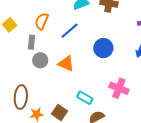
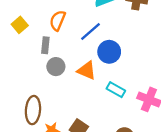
blue circle: (103, 48) -> (109, 52), moved
cyan rectangle: (85, 98) -> (116, 90), moved

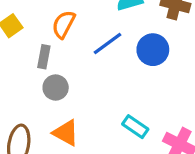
blue circle: (109, 52) -> (153, 50), moved
orange triangle: (87, 70) -> (66, 133), moved

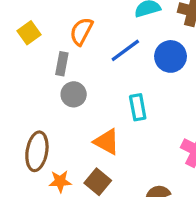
cyan rectangle: (135, 127) -> (138, 107), moved, turned 45
orange triangle: (66, 133) -> (107, 142), moved

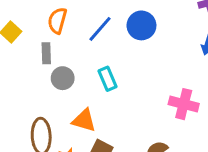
cyan rectangle: (138, 107) -> (108, 79), moved
orange triangle: (107, 142) -> (84, 120), moved

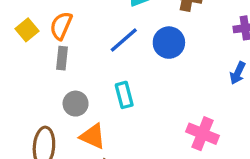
orange semicircle: (57, 21) -> (61, 26), moved
gray circle: (63, 78) -> (76, 104), moved

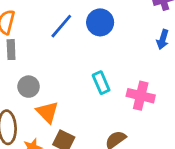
cyan rectangle: (124, 95) -> (101, 83), moved
orange triangle: (93, 136) -> (47, 112), turned 30

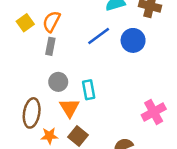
cyan rectangle: (101, 83) -> (89, 90), moved
pink cross: (141, 96) -> (154, 112), turned 35

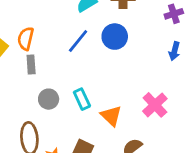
orange triangle: (69, 108) -> (111, 116), moved

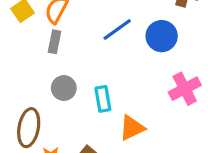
pink cross: (155, 105) -> (185, 89), moved
orange triangle: (111, 116) -> (132, 128), turned 35

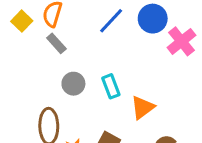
gray rectangle: (54, 42) -> (56, 43), turned -42
pink cross: (185, 89) -> (181, 41), moved

